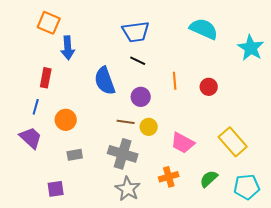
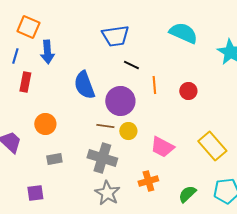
black line: (138, 61) -> (131, 65), moved
purple circle: (141, 97) -> (120, 101), size x1.5
blue line: (36, 107) -> (15, 56), moved
green semicircle: (209, 179) -> (187, 194), moved

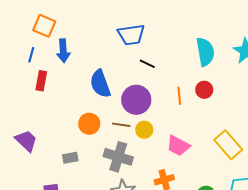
cyan semicircle: (183, 33) -> (205, 52), moved, turned 56
orange line: (154, 85) -> (179, 96), moved
orange circle: (45, 124) -> (89, 124), moved

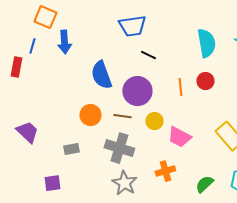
red rectangle: (41, 81) -> (16, 67), moved
yellow circle: (144, 130) -> (154, 121), moved

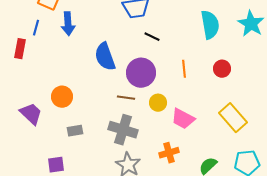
red circle: (205, 81) -> (222, 69), moved
orange circle: (90, 115) -> (62, 97), moved

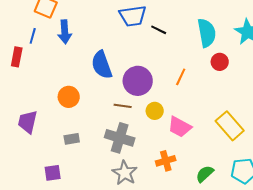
black line: (152, 37) -> (159, 30), moved
orange line: (184, 69) -> (181, 77), turned 30
red circle: (222, 69) -> (220, 62), moved
orange circle: (62, 97) -> (69, 97), moved
purple trapezoid: (31, 114) -> (28, 122), turned -120

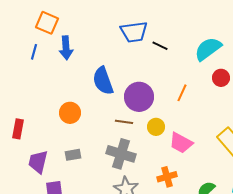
cyan semicircle: (207, 33) -> (208, 49), turned -116
red rectangle: (17, 57) -> (18, 129), moved
purple trapezoid: (28, 122) -> (38, 162), moved

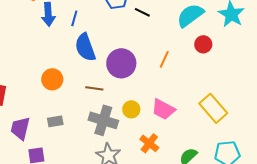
blue line: (34, 52) -> (74, 18), moved
brown line: (124, 122) -> (94, 88), moved
yellow circle: (156, 127) -> (131, 109), moved
orange cross: (167, 177) -> (149, 143), turned -36

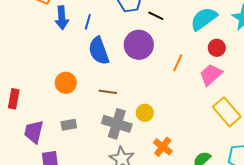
purple circle: (121, 63) -> (139, 45), moved
pink trapezoid: (163, 109) -> (211, 75), moved, turned 110

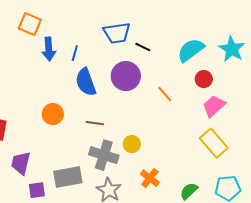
orange line: (178, 63) -> (165, 94), turned -66
pink trapezoid: (211, 75) -> (214, 106), moved
gray rectangle: (69, 125) -> (68, 177), moved, size x1.8

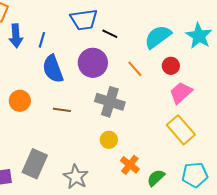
orange line: (165, 94) -> (135, 69), moved
yellow circle: (132, 144) -> (109, 140), moved
gray cross: (104, 155) -> (110, 102), moved
gray rectangle: (68, 177) -> (35, 164), turned -56
orange cross: (150, 178) -> (130, 165), moved

